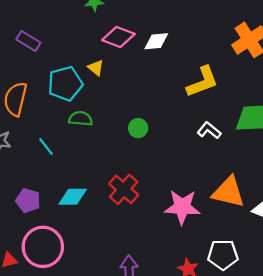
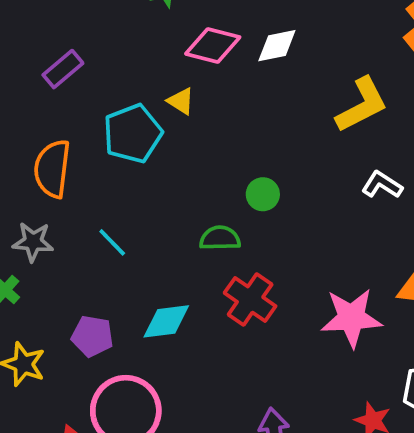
purple rectangle: (28, 41) -> (63, 69), turned -65
green semicircle: (81, 119) -> (220, 238), moved

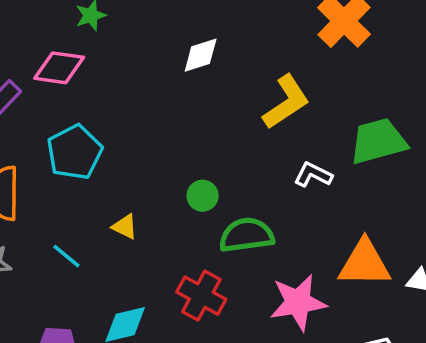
pink diamond: (213, 45) -> (59, 68), moved
yellow triangle: (181, 101) -> (125, 227), moved
green semicircle: (220, 238) -> (247, 235), moved, size x1.4

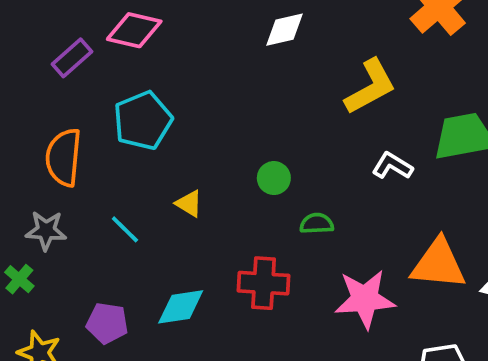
green semicircle: (247, 235) -> (317, 223), size x0.6
red cross: (201, 296) -> (264, 283), turned -30

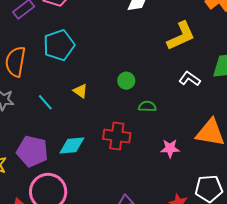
pink star: (365, 299) -> (170, 148), size x0.6
purple pentagon: (107, 323) -> (32, 151), size x1.4

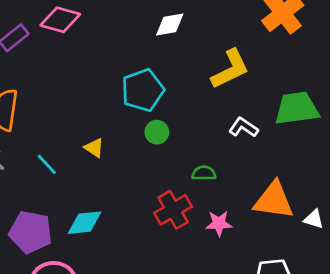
cyan pentagon: (59, 45) -> (143, 90), moved
green semicircle: (147, 106) -> (204, 173), moved
red cross: (117, 136) -> (173, 210), moved, turned -36

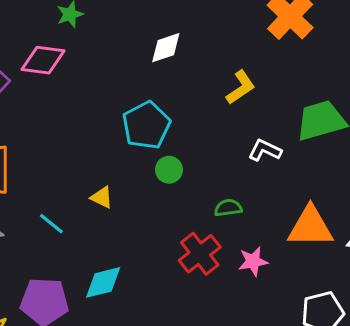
yellow L-shape: (230, 69) -> (241, 87), size x0.7

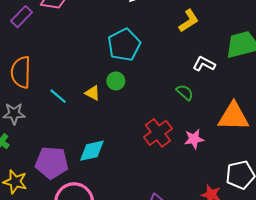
green circle: (169, 170) -> (116, 81), moved
green semicircle: (228, 208) -> (185, 92), moved, turned 48
cyan line: (51, 224) -> (58, 96), moved

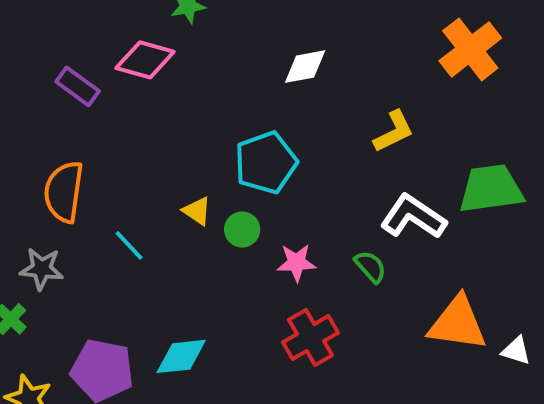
purple rectangle: (22, 17) -> (78, 86), turned 75
white L-shape: (204, 64) -> (413, 217), size x1.5
yellow triangle: (92, 93) -> (197, 211), moved
pink star: (194, 139) -> (296, 263), moved

